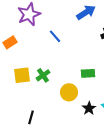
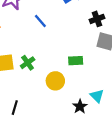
black star: (89, 108) -> (80, 106), moved

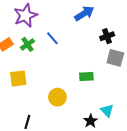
green cross: (28, 63) -> (27, 44), moved
yellow circle: (55, 81) -> (57, 97), moved

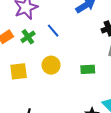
yellow circle: (57, 97) -> (51, 65), moved

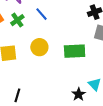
green rectangle: (88, 69) -> (75, 51), size x1.5

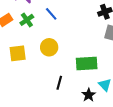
green rectangle: (75, 51) -> (87, 63), moved
black line: (17, 95) -> (59, 83), moved

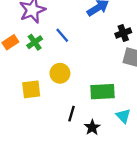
yellow square: (18, 53) -> (31, 89), moved
black star: (89, 95) -> (92, 127), moved

